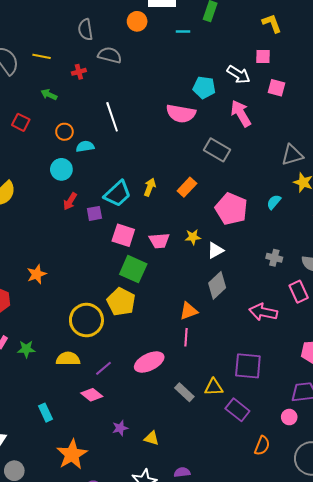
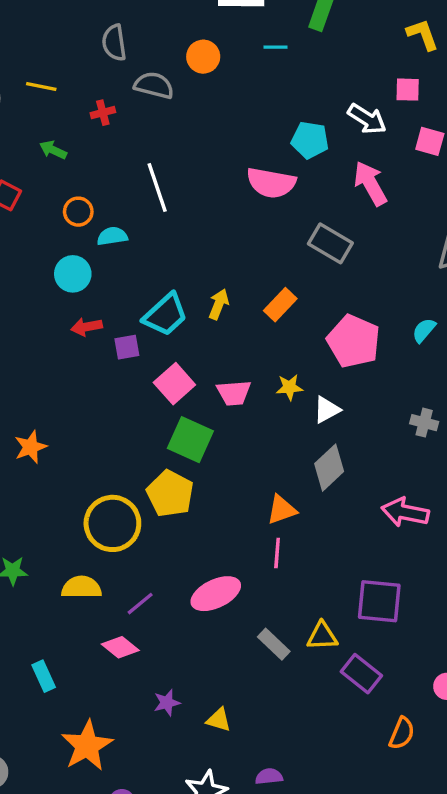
orange circle: (137, 21) -> (203, 57), moved
red arrow: (70, 201) -> (87, 327), turned 48
pink square: (123, 235) -> (174, 384), turned 30

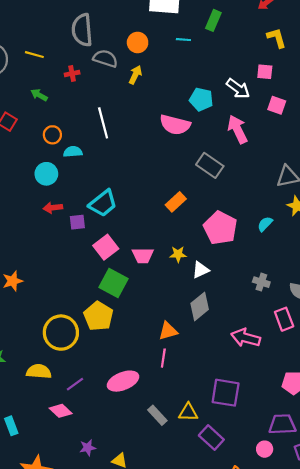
gray semicircle: (114, 43) -> (82, 30), size x1.4
yellow arrow: (219, 304) -> (135, 75), moved

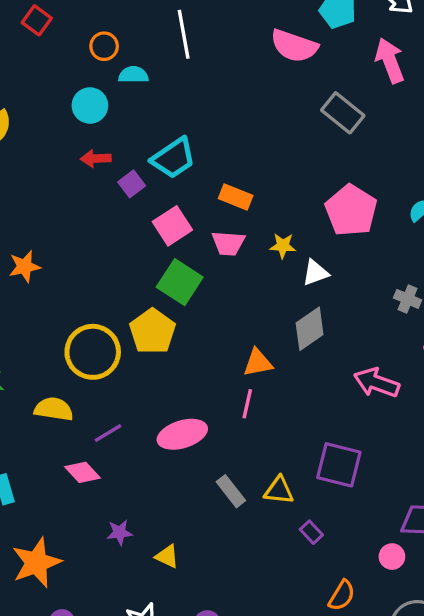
orange rectangle: (176, 202) -> (236, 197), moved, turned 60
purple square: (77, 222) -> (132, 184), turned -35
purple rectangle: (211, 438) -> (311, 532), size x0.6

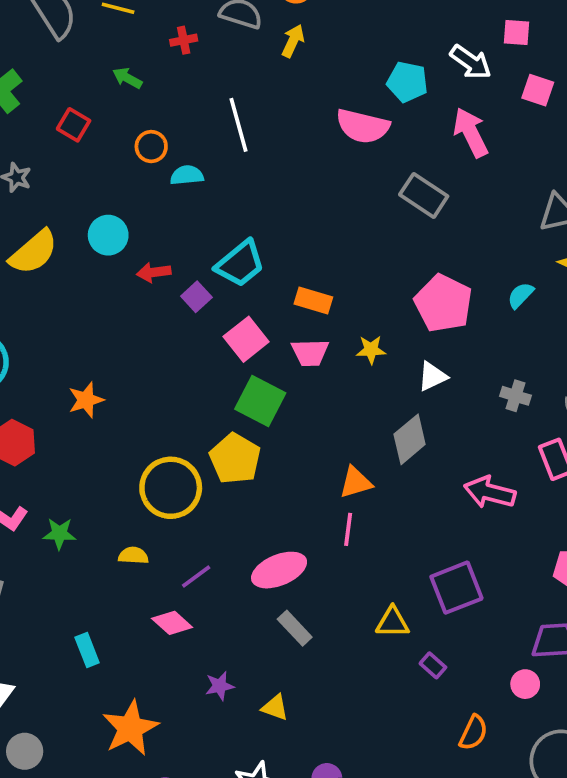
cyan circle: (90, 106) -> (108, 235), moved
white triangle: (315, 273) -> (432, 376), moved
yellow semicircle: (54, 409) -> (133, 556), size x0.7
purple square: (339, 465) -> (456, 588), turned -30
gray rectangle: (231, 491) -> (295, 628), moved

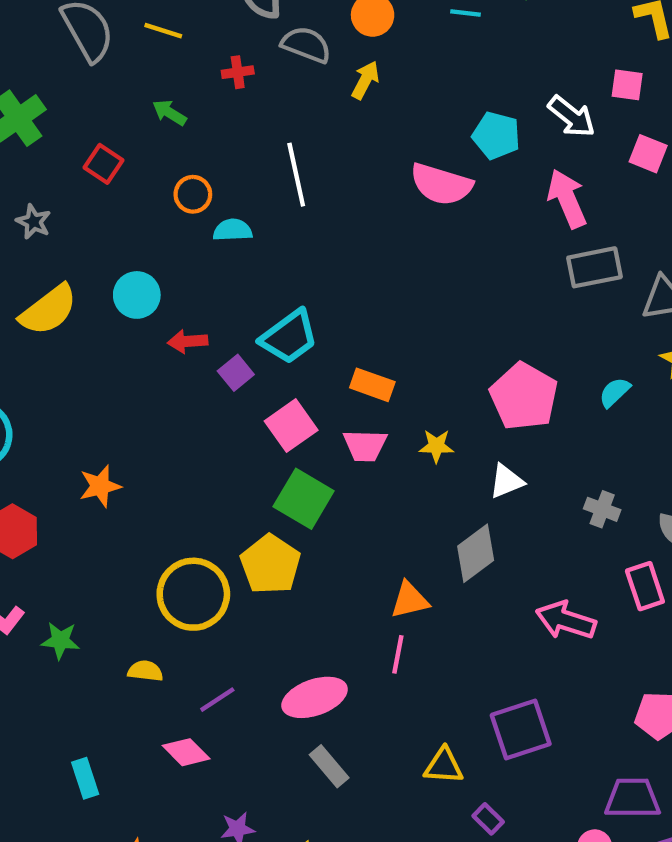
gray rectangle: (424, 195) -> (594, 267), moved, turned -48

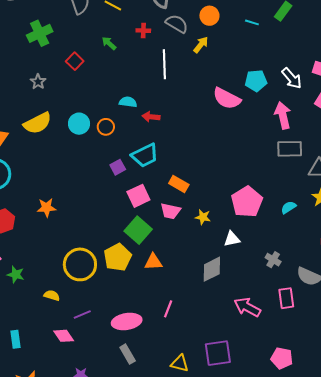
cyan pentagon: (496, 135) -> (256, 81), turned -30
white line: (296, 175) -> (164, 64), moved
orange circle: (193, 194) -> (106, 127), moved
red arrow: (188, 341) -> (151, 117), moved
orange triangle: (410, 600) -> (153, 262), moved

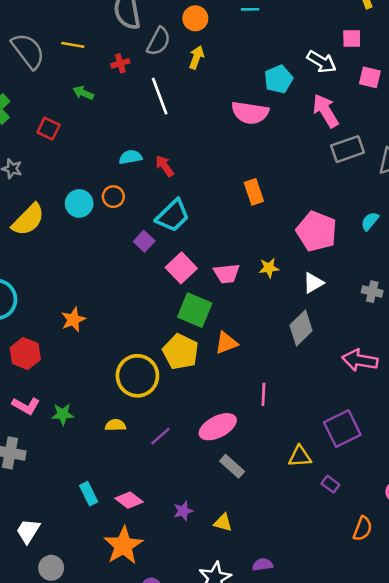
gray semicircle: (177, 24) -> (159, 41), turned 105
red arrow: (151, 117) -> (165, 166), turned 66
orange rectangle: (179, 184) -> (254, 192), moved, turned 60
pink diamond: (64, 336) -> (129, 500), moved

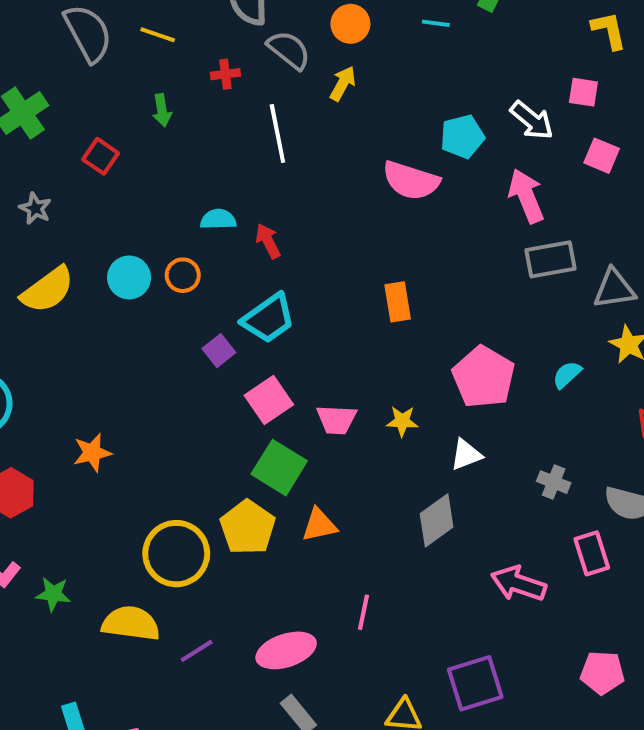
gray semicircle: (159, 41) -> (289, 50), turned -88
green arrow: (83, 93) -> (162, 110), turned -132
yellow semicircle: (115, 425) -> (131, 623), size x1.8

